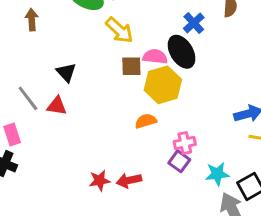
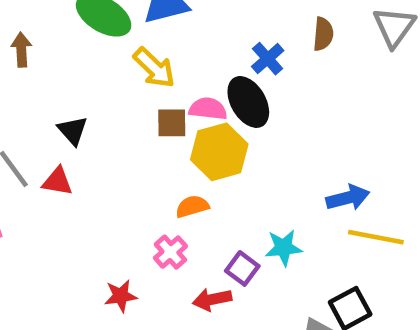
pink cross: (185, 143) -> (170, 252), moved, turned -30
cyan star: (217, 174) -> (284, 248), moved
red arrow: (129, 180) -> (212, 299), moved

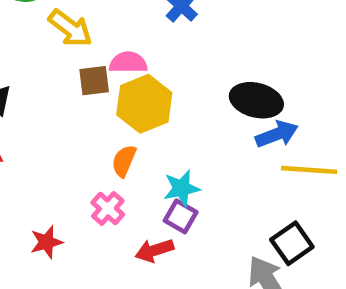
black ellipse: (248, 102) -> (256, 100), moved, turned -39
orange semicircle: (192, 206) -> (124, 161), turned -44
cyan star: (284, 248) -> (182, 188), moved
red star: (121, 296) -> (46, 242), moved

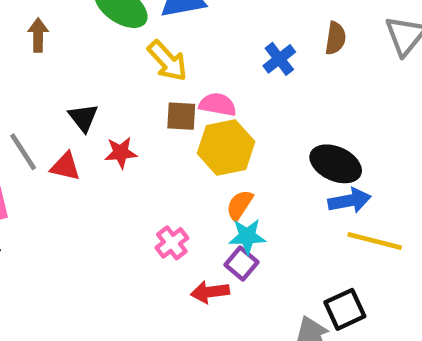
orange semicircle: (124, 161) -> (240, 205), moved
red star: (46, 242) -> (121, 153), moved

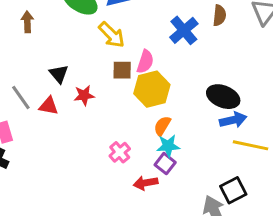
blue cross: (279, 59) -> (184, 30), size x1.4
pink semicircle: (218, 105) -> (145, 62), turned 100

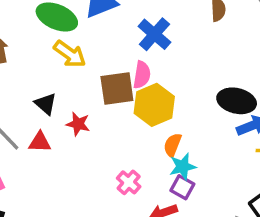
blue cross: (184, 30) -> (154, 34), moved
yellow arrow: (112, 35) -> (70, 54), moved
brown square: (122, 70) -> (117, 89), size x1.5
red star: (84, 95) -> (78, 124), turned 30

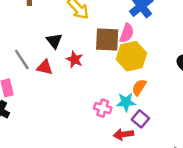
cyan star: (183, 167) -> (126, 102), moved
pink cross: (129, 182) -> (103, 108), turned -35

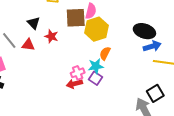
pink cross: (103, 108) -> (78, 73), turned -32
purple square: (140, 119) -> (96, 78), moved
red arrow: (123, 134) -> (74, 84), moved

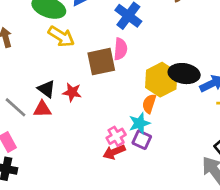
black triangle: (34, 23) -> (46, 89), moved
yellow hexagon: (96, 29) -> (161, 80), moved
black ellipse: (144, 31) -> (184, 74), moved

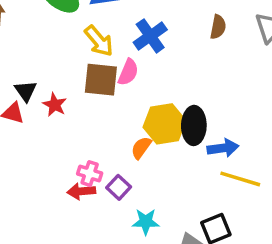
yellow arrow: (61, 36) -> (99, 41), moved
black ellipse: (184, 74) -> (194, 125), turned 64
cyan star: (139, 123) -> (146, 222), moved
pink cross: (116, 136) -> (90, 174), turned 30

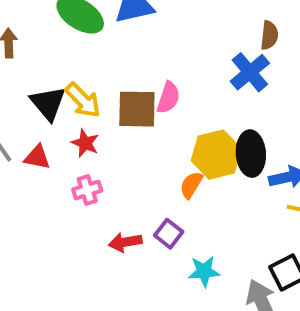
blue cross: (150, 36) -> (250, 72), moved
yellow arrow: (99, 41) -> (83, 100), moved
black triangle: (26, 91) -> (48, 103), moved, size x1.4
pink cross: (90, 174) -> (87, 190), moved, turned -30

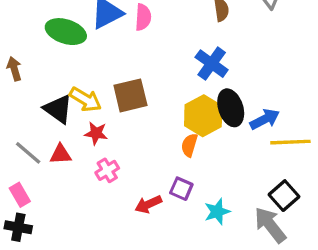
blue cross: (250, 72) -> (212, 64), moved
pink semicircle: (168, 98) -> (143, 17), moved

